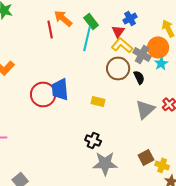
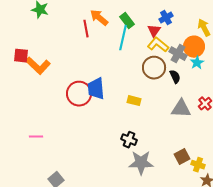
gray triangle: (145, 109) -> (181, 109), turned 45

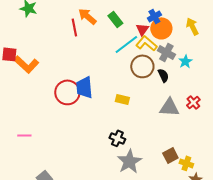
cyan line: (123, 38) -> (126, 44), moved, turned 40
orange circle: (194, 47) -> (161, 28), moved
gray star: (141, 163) -> (129, 161), turned -30

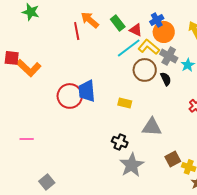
red triangle: (142, 29) -> (136, 30), moved, turned -40
gray triangle: (169, 107) -> (152, 127), moved

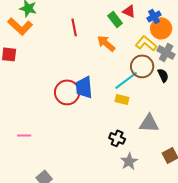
orange arrow: (90, 20) -> (106, 43), moved
red triangle: (136, 30) -> (129, 11), moved
cyan line: (129, 48) -> (126, 80), moved
orange L-shape: (29, 68) -> (20, 26), moved
gray star: (132, 165) -> (129, 161), size x0.7

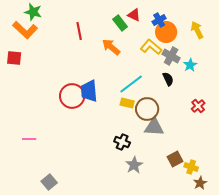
brown circle: (142, 66) -> (147, 109), moved

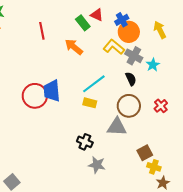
brown circle: (147, 109) -> (129, 106), moved
brown square: (175, 159) -> (145, 153), moved
gray star: (134, 165) -> (97, 165), turned -30

